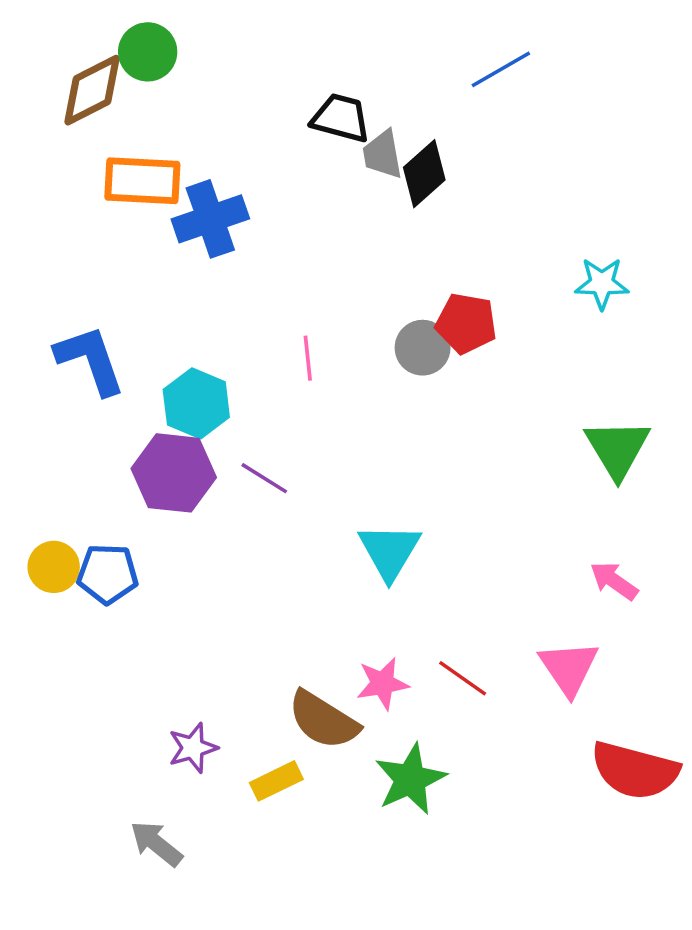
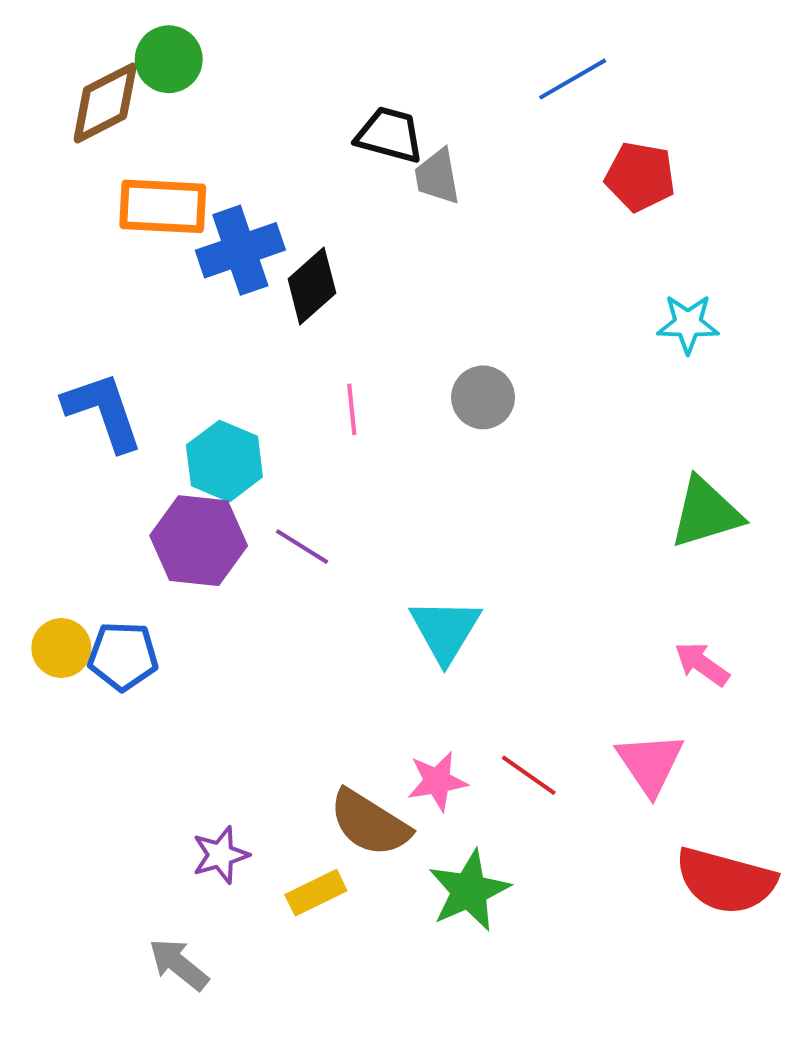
black diamond: (424, 174) -> (312, 286), moved
red pentagon: (466, 323) -> (640, 177), moved
green triangle: (617, 449) -> (706, 513), turned 44

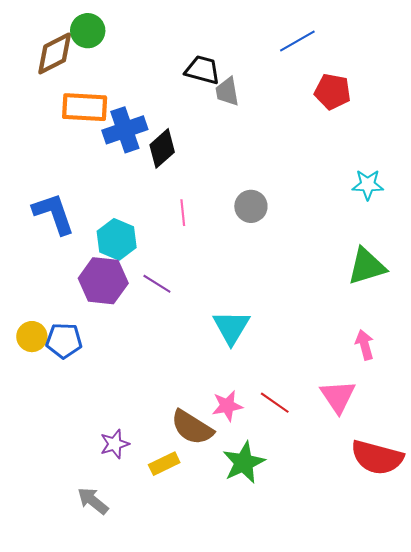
cyan star: (688, 324) -> (368, 185), moved
pink arrow: (702, 664) -> (365, 345), turned 40

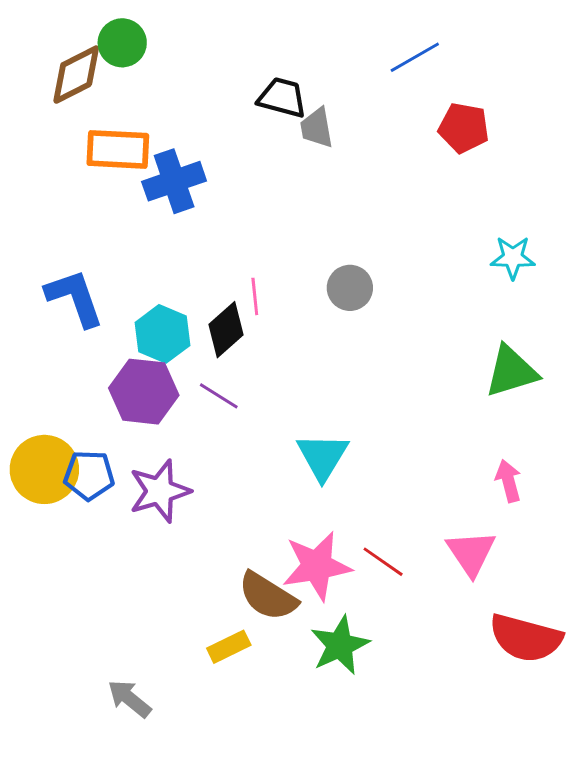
black diamond: (162, 148) -> (226, 330), moved
yellow circle: (32, 337) -> (44, 469), size x1.6
pink star: (227, 406) -> (317, 566), size x1.6
purple star: (115, 444) -> (160, 491), moved, size x1.5

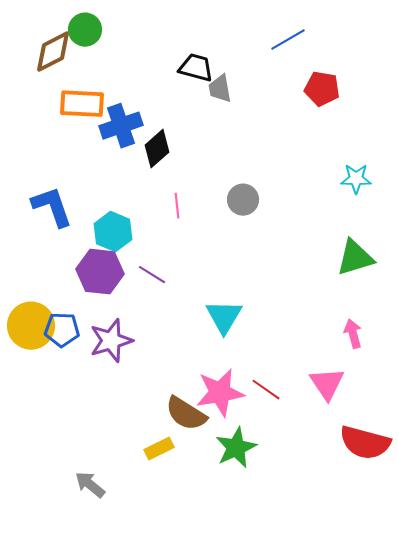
black diamond: (226, 330) -> (157, 149), moved

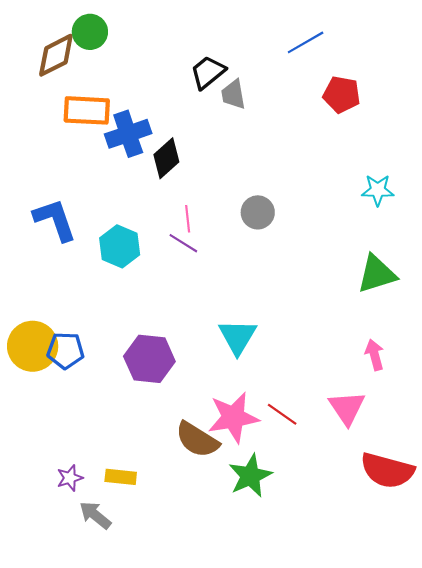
black trapezoid: (196, 68) -> (208, 72), turned -54
purple hexagon: (100, 272) -> (149, 359), moved
purple line: (152, 275) -> (183, 243), moved
purple star: (111, 341) -> (70, 478), moved, size x0.6
yellow rectangle: (159, 449) -> (121, 477), moved, turned 32

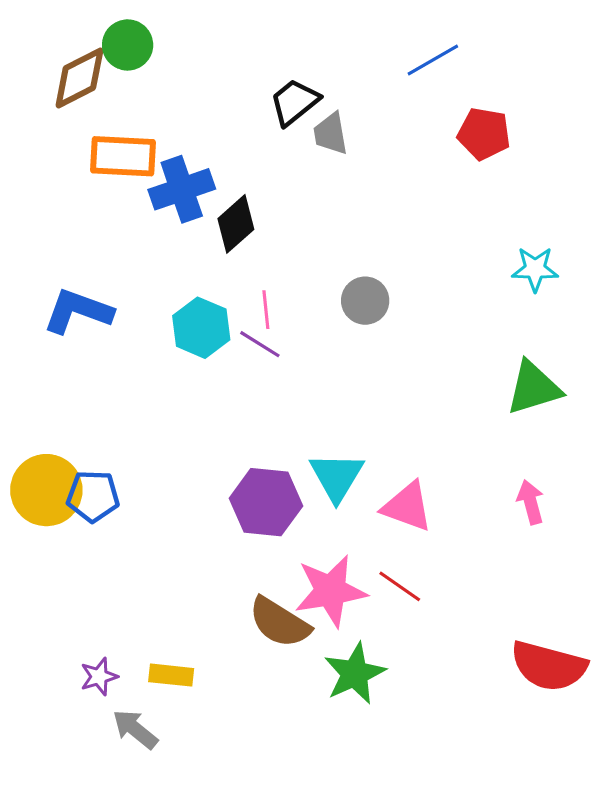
blue L-shape: (55, 220) -> (78, 311), turned -51
cyan hexagon: (120, 246) -> (201, 328), moved
purple hexagon: (149, 359) -> (266, 502), moved
pink triangle: (347, 408) -> (407, 507), moved, turned -36

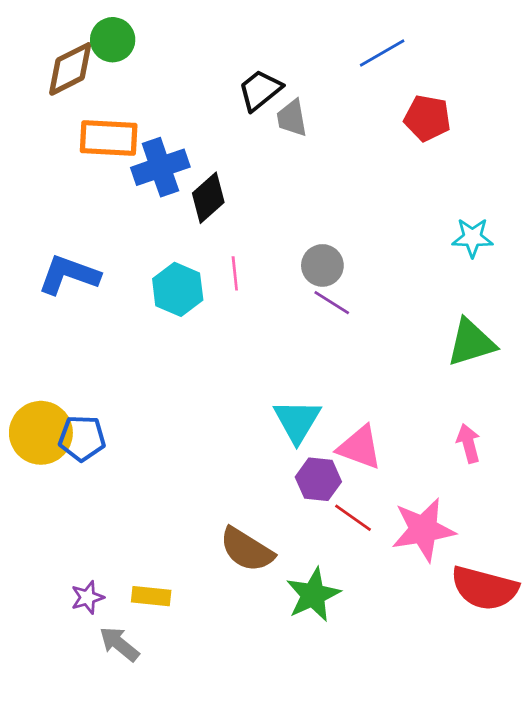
purple line: (260, 344) -> (332, 303), moved
purple hexagon: (266, 502) -> (318, 479), moved, size x0.7
pink star: (331, 591) -> (423, 530), moved

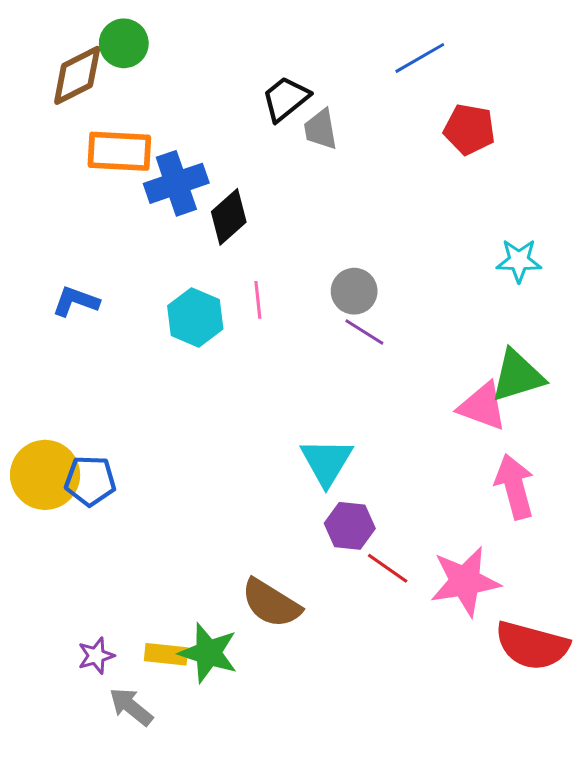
blue L-shape: (69, 275) -> (76, 301), size x0.7
pink arrow: (468, 443) -> (515, 487), size x1.5
pink triangle: (360, 447) -> (482, 406), moved
green star: (313, 595) -> (208, 653), moved, turned -30

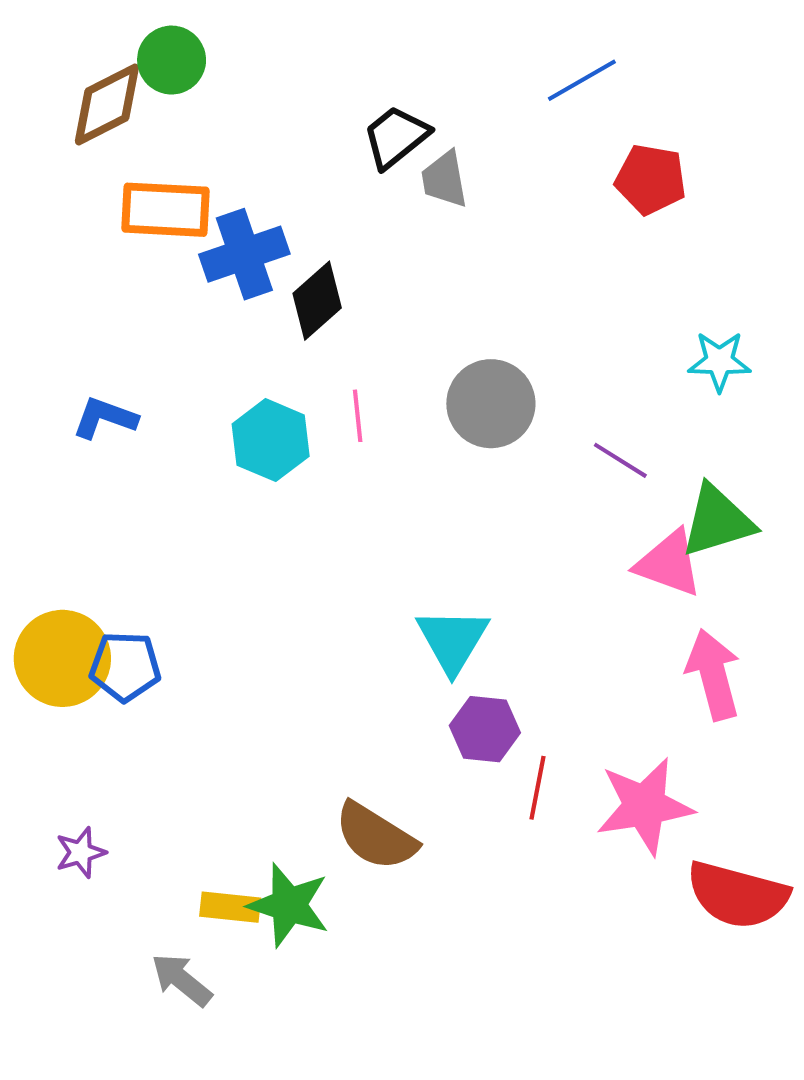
gray circle: (354, 291) -> (491, 404), size x1.4
purple line: (364, 332) -> (620, 460), moved
red line: (388, 568) -> (537, 788), turned 66
purple star: (96, 656) -> (81, 852), moved

